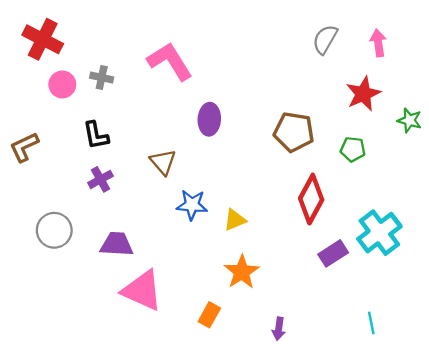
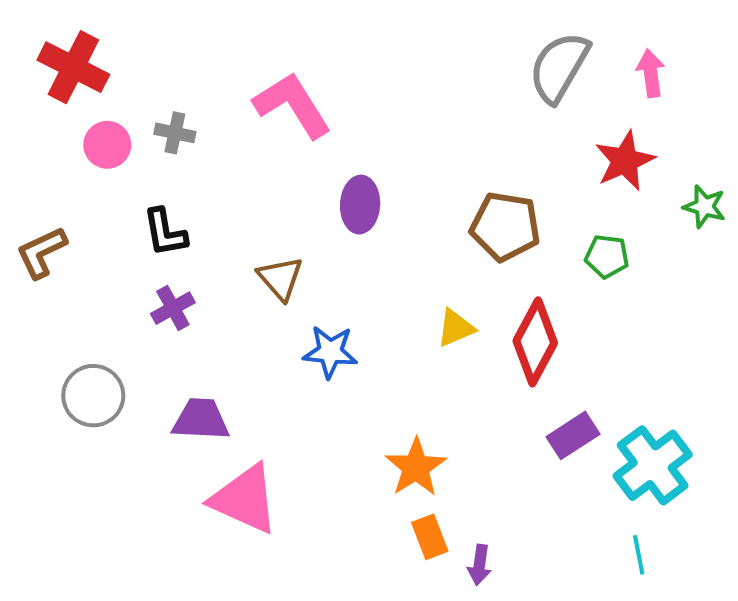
gray semicircle: (325, 39) -> (559, 67), size x1.4
yellow triangle: (235, 220) -> (456, 328), moved
cyan cross: (379, 233) -> (653, 465), moved
orange rectangle: (209, 315) -> (430, 537), moved, turned -50

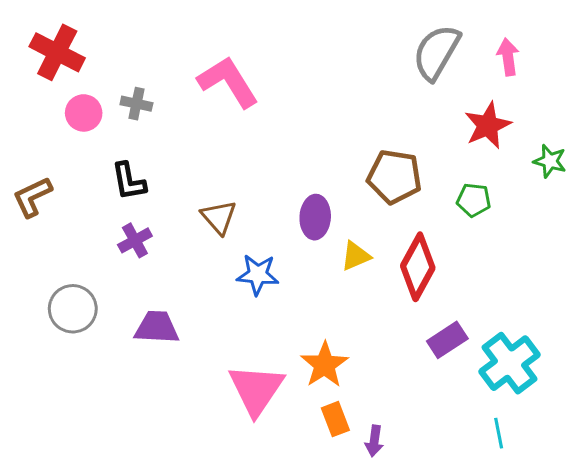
purple ellipse: (360, 205) -> (315, 217), moved
pink triangle: (245, 499) -> (256, 390), moved, turned 40

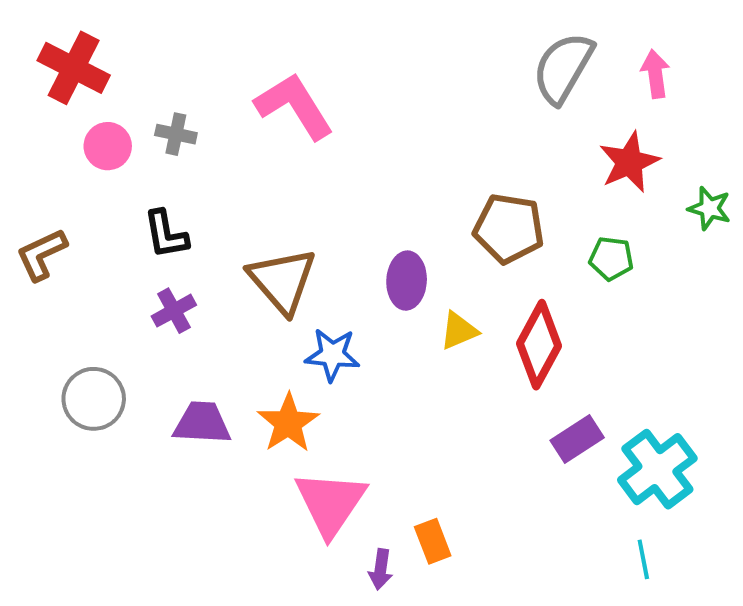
brown triangle: (219, 217) -> (282, 281), size x1.5
orange star: (325, 365) -> (288, 423), moved
purple arrow: (374, 441) -> (381, 569), moved

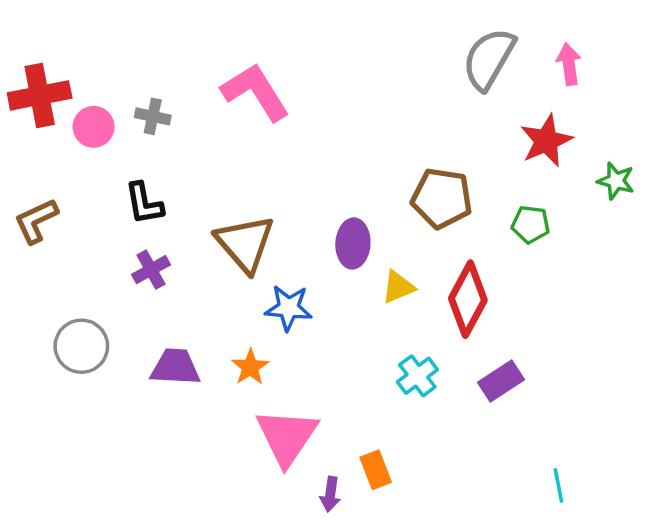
red cross: (74, 68) -> (40, 95), moved, turned -38
orange star: (288, 423) -> (250, 367), size x0.7
cyan cross: (657, 469) -> (417, 376), moved, size x0.6

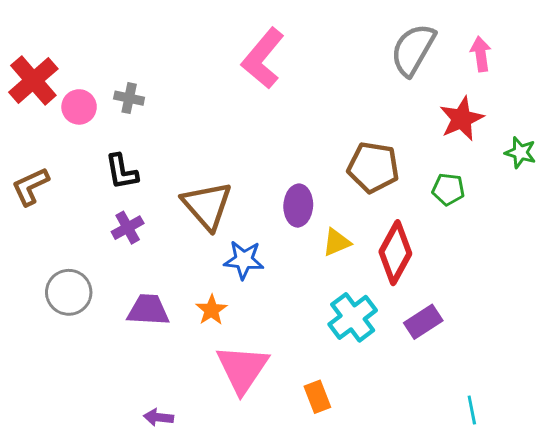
pink L-shape: (255, 92) -> (263, 58), moved, turned -108
red cross: (40, 95) -> (33, 80), turned -30
cyan cross: (417, 376) -> (353, 317), size x1.4
purple arrow: (330, 494) -> (158, 417), moved, turned 88

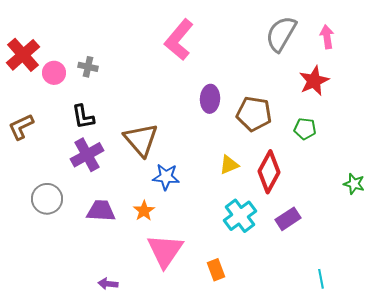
green star: (520, 153) -> (354, 184), moved
purple ellipse: (298, 206) -> (210, 99), moved
purple cross: (128, 228) -> (87, 155), size x1.5

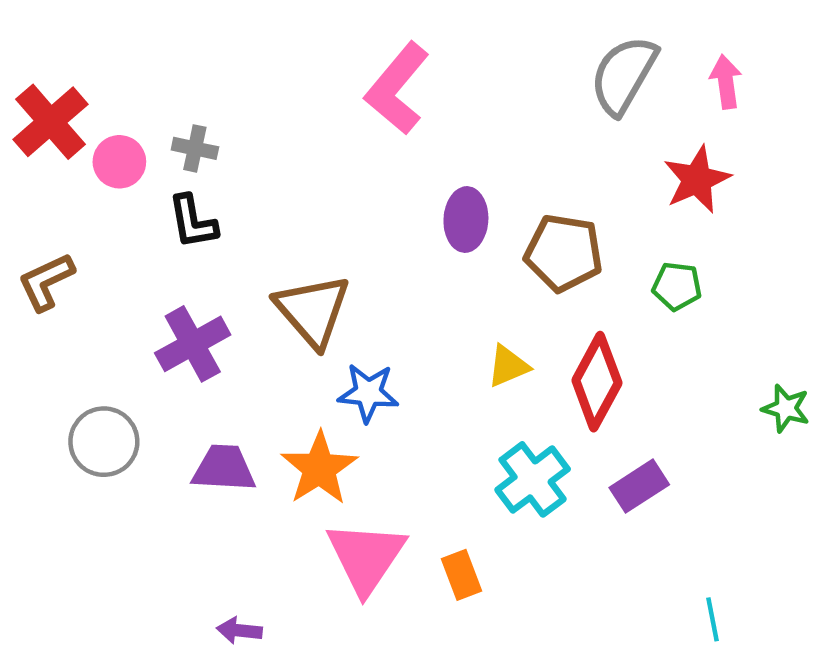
black L-shape: (83, 117) -> (193, 222), moved
orange star: (144, 211) -> (319, 468), size x1.6
orange rectangle: (216, 270) -> (461, 575), moved

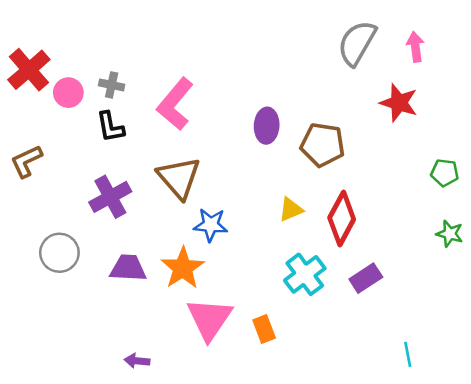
pink L-shape: (397, 88) -> (175, 104), moved
red star: (697, 180) -> (399, 103), turned -30
green pentagon: (677, 286) -> (445, 173), moved

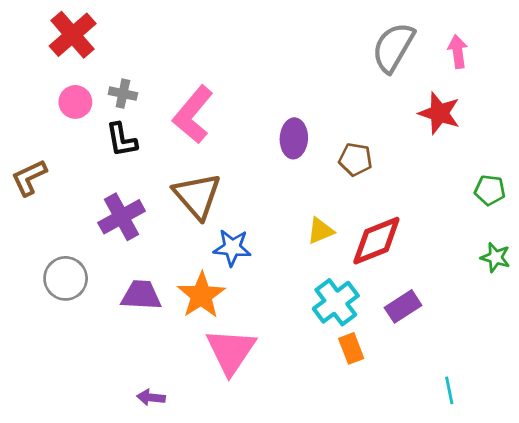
red cross: (29, 70) -> (73, 35), moved
brown pentagon: (323, 145) -> (355, 159), size x0.7
red diamond: (342, 218) -> (376, 241), turned 40
orange rectangle: (264, 329) -> (351, 348), moved

